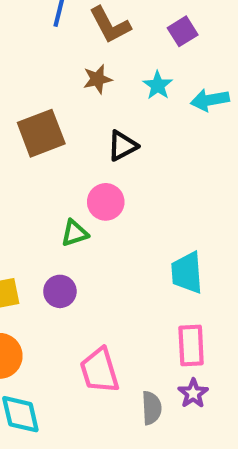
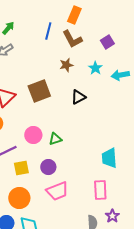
pink circle: (106, 202) -> (33, 135), moved
pink rectangle: (191, 345) -> (100, 190), moved
pink trapezoid: (99, 370) -> (57, 191), moved, turned -95

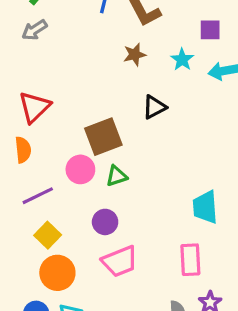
purple square: (107, 42) -> (210, 30), moved, turned 32
brown square: (39, 91) -> (103, 137), moved
yellow square: (21, 168) -> (48, 235), moved, turned -35

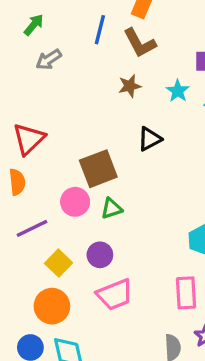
gray arrow: (34, 30) -> (49, 59), moved
yellow square: (48, 235) -> (59, 263), moved

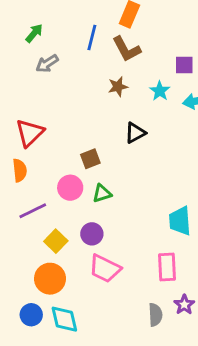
brown square: (98, 169) -> (90, 159), size x0.6
pink trapezoid: (115, 295) -> (105, 269), turned 48

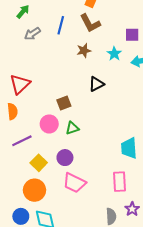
blue line: (92, 38) -> (61, 25), moved

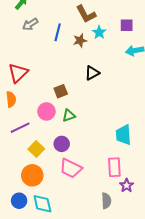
blue line: (61, 25) -> (58, 32), moved
cyan star: (114, 54) -> (99, 32), moved
purple star: (132, 209) -> (127, 185), moved

